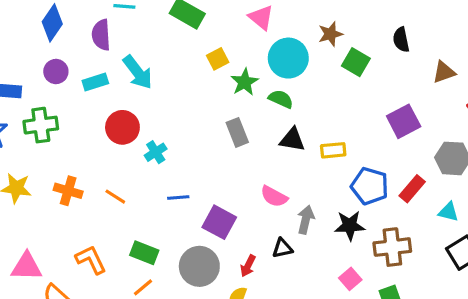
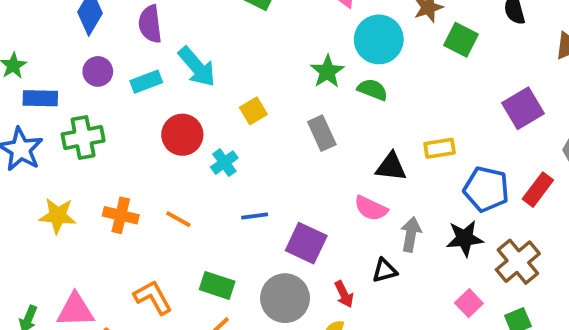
yellow square: (218, 59) -> (253, 111), moved
black triangle: (292, 140) -> (391, 167), moved
brown cross: (392, 247) -> (518, 262), turned -30
red arrow: (248, 266) -> (344, 294), turned -50

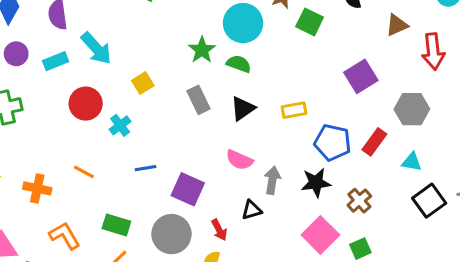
black triangle: (391, 167) -> (243, 108), moved, turned -40
orange cross: (121, 215) -> (37, 188), moved
brown cross: (518, 262) -> (359, 201), size x0.7
pink square: (469, 303) -> (320, 235), size x1.6

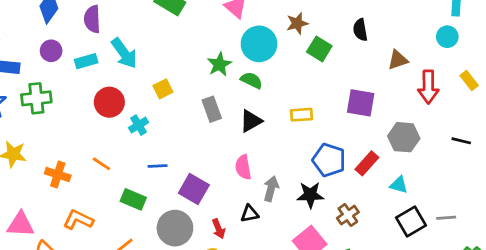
purple square: (361, 76) -> (361, 103), turned 36
yellow rectangle: (294, 110) -> (302, 115), moved
pink semicircle: (239, 160) -> (243, 167), turned 50
green rectangle: (116, 225) -> (133, 199), moved
orange L-shape: (65, 236) -> (78, 220), turned -40

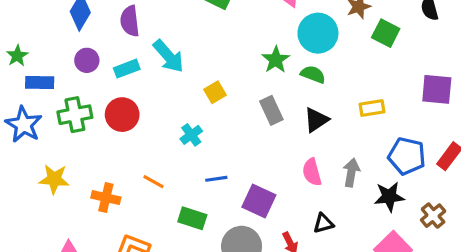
red circle: (109, 102) -> (122, 115), moved
gray arrow: (271, 189) -> (351, 172), moved

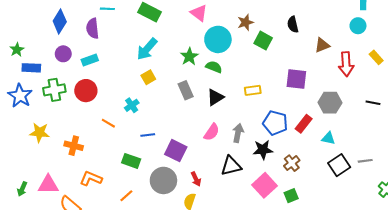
cyan arrow: (168, 56) -> (147, 49), moved, turned 80
pink semicircle: (312, 172) -> (212, 132), turned -132
orange line: (154, 182) -> (108, 123), moved
black triangle: (323, 223) -> (231, 166), moved, size x1.5

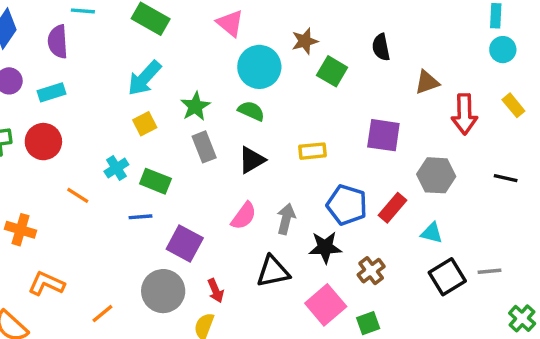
cyan circle: (358, 26) -> (503, 50), moved
green star: (189, 56) -> (195, 106), moved
green rectangle: (131, 161) -> (155, 181), moved

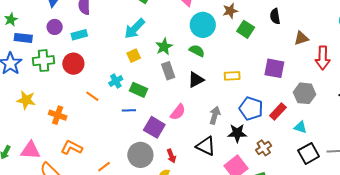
pink semicircle: (244, 216) -> (178, 112), moved
black triangle: (273, 271) -> (206, 146), turned 35

